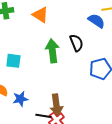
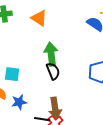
black semicircle: (76, 43) -> (53, 71), moved
cyan square: (13, 61) -> (12, 74), moved

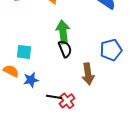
brown arrow: (55, 108) -> (88, 74), moved

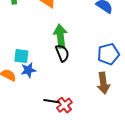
brown arrow: (88, 74) -> (103, 83), moved
blue star: (31, 80) -> (28, 70), moved

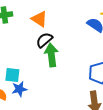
black semicircle: (62, 53) -> (44, 40), moved, turned -108

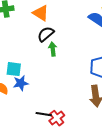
green arrow: (51, 55) -> (53, 49), size x0.6

